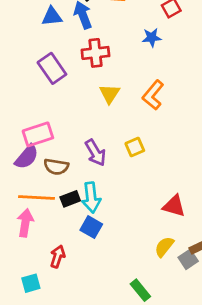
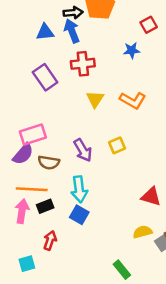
orange L-shape: (153, 95) -> (133, 100), turned -100
black rectangle: (70, 199) -> (45, 206), moved
yellow semicircle: (164, 247) -> (143, 232), turned 36

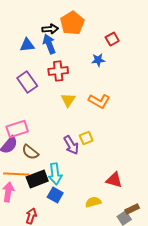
purple arrow: (83, 150) -> (71, 145), moved
brown semicircle: (49, 162) -> (30, 152), turned 30
black rectangle: (45, 206) -> (37, 179), moved, size x1.5
yellow semicircle: (143, 232) -> (93, 202), moved

